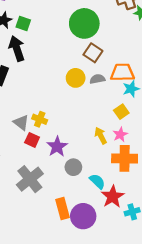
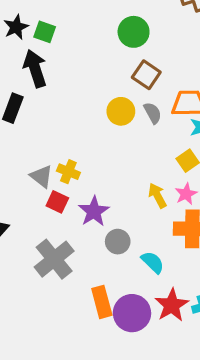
green circle: (84, 23) -> (134, 32), size x0.7
gray semicircle: (97, 79) -> (153, 113), turned 72
red star: (113, 197) -> (172, 305), moved

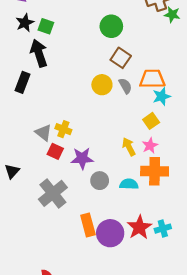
purple star: (94, 211) -> (82, 158), turned 30
cyan semicircle: (153, 262) -> (129, 184), moved, turned -42

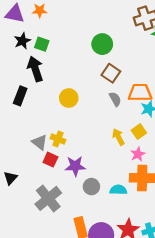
yellow circle: (102, 85) -> (69, 98), moved
yellow arrow: (129, 147) -> (118, 137), moved

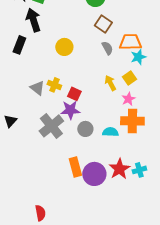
red square: (50, 160) -> (74, 94), moved
gray cross: (48, 198) -> (51, 126), moved

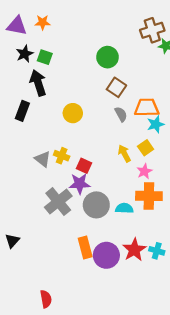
black triangle: (10, 121) -> (12, 241), moved
gray circle: (85, 129) -> (96, 205), size x1.5
cyan cross: (139, 170) -> (157, 251), turned 32

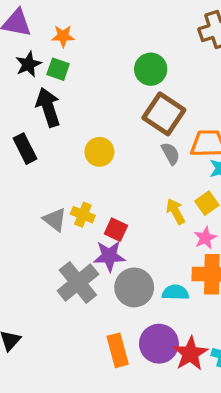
orange star: (43, 22) -> (63, 36), moved
brown square: (116, 87) -> (164, 114), size x1.4
black rectangle: (22, 111) -> (25, 149), turned -48
purple circle: (106, 255) -> (159, 344), moved

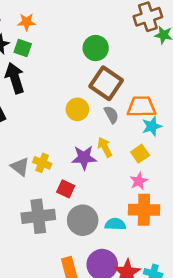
yellow circle: (99, 152) -> (77, 109), moved
yellow arrow: (176, 211) -> (105, 147), moved
red square: (116, 230) -> (66, 189), moved
purple star: (109, 256) -> (84, 158), moved
gray cross: (78, 283) -> (38, 216), turned 32

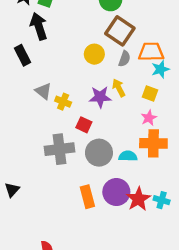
gray semicircle: (111, 115) -> (124, 59), turned 49
yellow square: (140, 154) -> (150, 94), turned -35
gray triangle: (20, 167) -> (43, 91), moved

